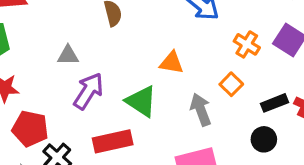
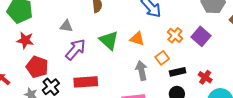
orange triangle: (172, 63) -> (137, 39), moved
green triangle: (141, 101) -> (109, 40), moved
black rectangle: (274, 103) -> (178, 72), moved

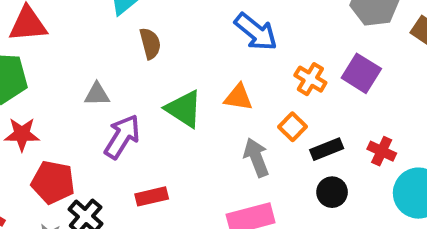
red rectangle: (86, 82) -> (152, 196), size x0.7

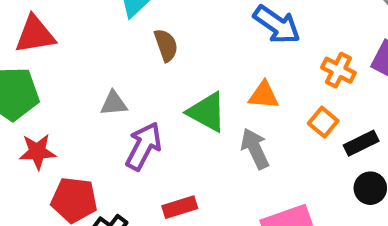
gray arrow: (256, 157) -> (255, 149), moved

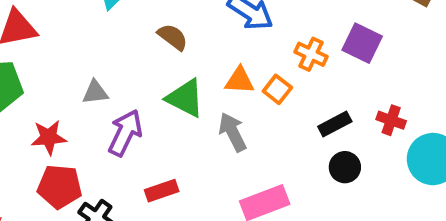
brown semicircle: (166, 45) -> (173, 37), moved, turned -32
orange square: (323, 122) -> (277, 89), moved
red star: (37, 152) -> (49, 137), moved

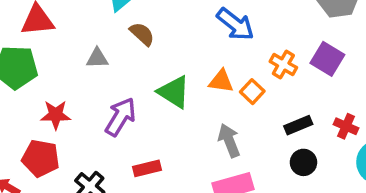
brown semicircle: (173, 37) -> (142, 34), moved
gray triangle: (95, 92) -> (97, 58), moved
gray arrow: (233, 132) -> (229, 140), moved
red pentagon: (60, 186) -> (41, 158), moved

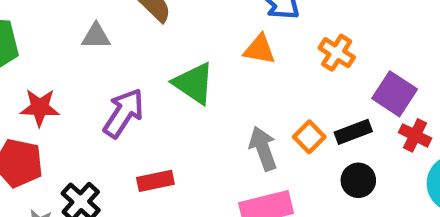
purple square: (327, 59) -> (395, 94), moved
orange triangle: (221, 81) -> (259, 49), moved
orange square: (252, 92) -> (309, 137), moved

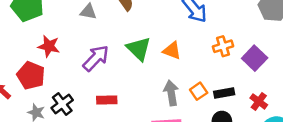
orange triangle: (259, 49) -> (172, 50), moved
orange cross: (337, 53) -> (223, 46), turned 30
purple square: (395, 94) -> (255, 58), moved

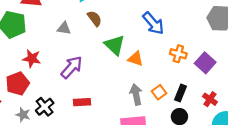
orange cross: (223, 46) -> (178, 54), turned 35
green triangle: (139, 49) -> (115, 45), moved
red pentagon: (31, 75) -> (17, 84), turned 30
black rectangle: (224, 93) -> (181, 93), turned -56

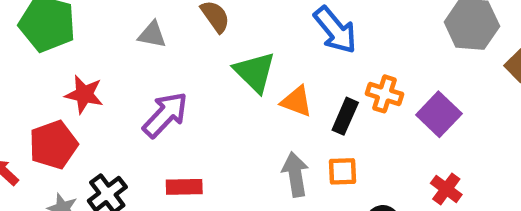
orange square: (159, 92) -> (342, 171), turned 32
black rectangle: (181, 93) -> (345, 116), moved

